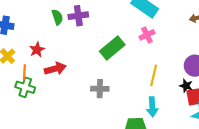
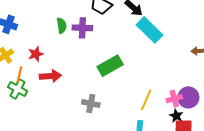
pink cross: (147, 35) -> (174, 99), moved

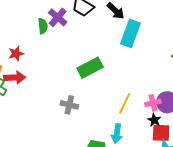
purple cross: (82, 28) -> (58, 17), moved, turned 36
cyan rectangle: (149, 30) -> (130, 33), turned 64
red arrow: (50, 76) -> (15, 78), moved

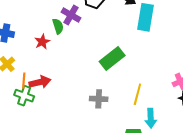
red star: (16, 54) -> (42, 42), moved
yellow line: (125, 103) -> (137, 94), moved

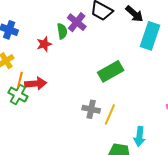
yellow line: (137, 94) -> (110, 114), moved

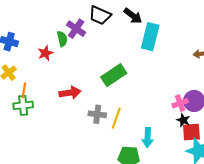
red arrow: (36, 84) -> (70, 93), moved
green cross: (18, 94) -> (23, 105), turned -30

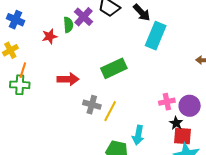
pink cross: (180, 103) -> (167, 102), moved

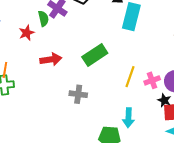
red arrow: (68, 79) -> (51, 59), moved
yellow line: (110, 111) -> (130, 77), moved

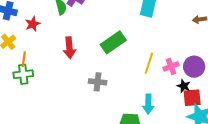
red star: (27, 33) -> (33, 24), moved
red arrow: (51, 59) -> (69, 48), turned 95

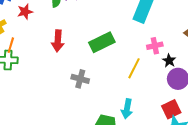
pink cross: (171, 66) -> (155, 46), moved
black star: (184, 86) -> (169, 61), moved
red square: (192, 98) -> (171, 109), turned -30

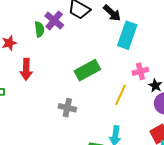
red arrow: (58, 41) -> (26, 69), moved

